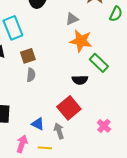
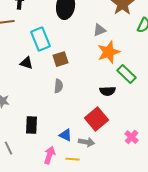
orange star: (81, 41) -> (109, 52), turned -30
brown square: (28, 56) -> (61, 59), moved
gray arrow: (59, 131) -> (87, 142), turned 119

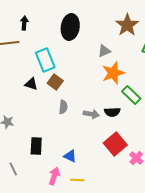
brown square: (61, 59) -> (55, 82), moved, turned -35
red square: (97, 119) -> (115, 144), moved
gray arrow: (87, 142) -> (91, 114), moved

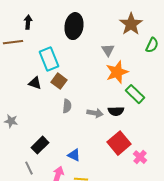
gray triangle: (104, 51) -> (108, 50), turned -40
black rectangle: (36, 146) -> (40, 145), turned 42
gray line: (13, 169) -> (29, 168), moved

